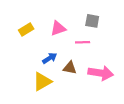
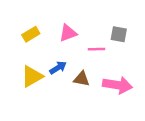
gray square: (92, 21) -> (119, 34), moved
yellow triangle: (42, 82) -> (32, 76), moved

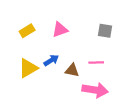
pink line: (96, 49) -> (96, 63), moved
pink arrow: (118, 85) -> (95, 90), moved

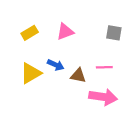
blue arrow: (51, 60) -> (56, 65), turned 56

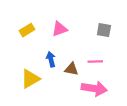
blue arrow: (56, 65) -> (51, 59), turned -128
yellow triangle: (31, 73) -> (30, 79), moved

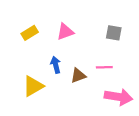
brown triangle: (71, 69) -> (78, 76), turned -32
pink arrow: (94, 89) -> (118, 97), moved

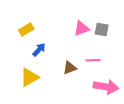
pink triangle: (65, 32) -> (81, 28), moved
blue arrow: (56, 65) -> (39, 50), moved, turned 56

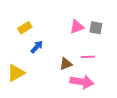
yellow triangle: (29, 77) -> (16, 73), moved
pink arrow: (106, 87) -> (82, 82), moved

